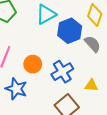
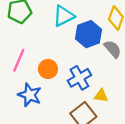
yellow triangle: (91, 85) -> (101, 96), moved

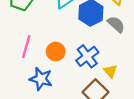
yellow triangle: (101, 96) -> (110, 71), turned 48

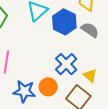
orange circle: (56, 51) -> (48, 87), moved

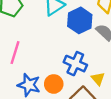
blue cross: (66, 64) -> (75, 64), turned -30

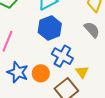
blue hexagon: (80, 20) -> (50, 28), moved

